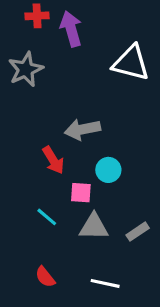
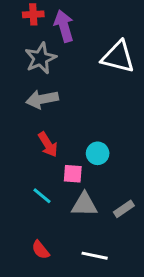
gray star: (26, 69) -> (41, 58), moved
gray arrow: (82, 129) -> (42, 99), moved

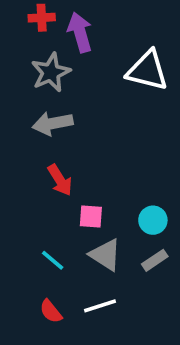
cyan circle: (98, 153) -> (153, 220), moved
cyan line: (42, 196) -> (53, 260), moved
gray triangle: (84, 204) -> (106, 255), turned 32
white line: (95, 256) -> (100, 306), moved, turned -30

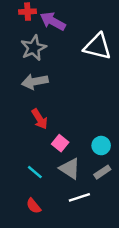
purple arrow: (80, 32) -> (53, 21), turned -45
pink square: (91, 217) -> (60, 143), turned 35
white line: (100, 306) -> (79, 197), moved

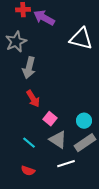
gray star: (34, 48) -> (16, 42), moved
gray arrow: (35, 82) -> (29, 68), turned -65
gray rectangle: (102, 172) -> (85, 143), size x1.5
red semicircle: (34, 206) -> (28, 171), turned -32

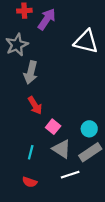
purple arrow: (44, 18) -> (47, 19), turned 95
cyan line: (29, 143) -> (31, 152), turned 64

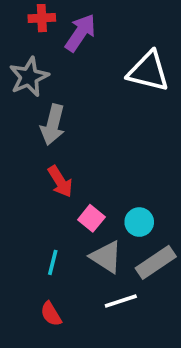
cyan circle: (89, 129) -> (139, 222), moved
red semicircle: (30, 182) -> (51, 314), turned 40

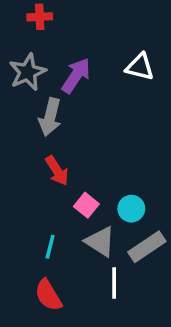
purple arrow: (80, 33) -> (76, 76), moved
white triangle: (148, 71) -> (140, 67), size x0.7
white line: (121, 301) -> (114, 283), turned -72
red semicircle: (51, 314) -> (48, 295), size x1.4

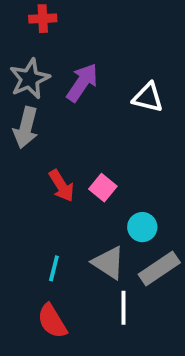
white triangle: (140, 67) -> (148, 97), moved
gray arrow: (50, 117) -> (26, 128), moved
pink square: (86, 205) -> (103, 188), moved

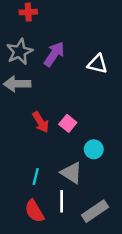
gray arrow: (26, 128) -> (17, 84), turned 75
gray rectangle: (159, 268) -> (95, 211), moved
white line: (123, 308) -> (62, 201), moved

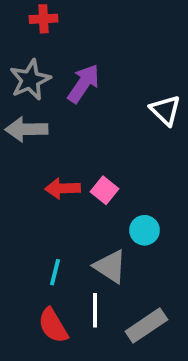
white triangle: (97, 64) -> (165, 110), moved, turned 30
red arrow: (41, 122) -> (63, 188), turned 120

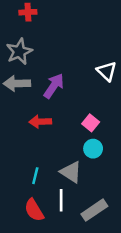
purple arrow: (84, 84) -> (54, 86), moved
pink square: (104, 190) -> (91, 123), moved

